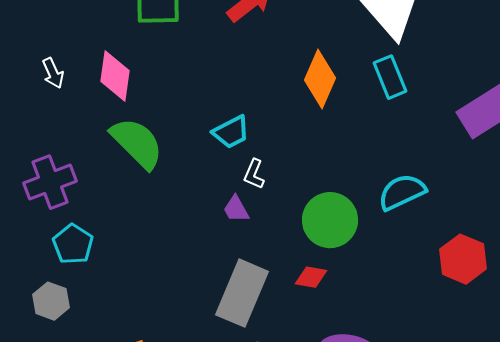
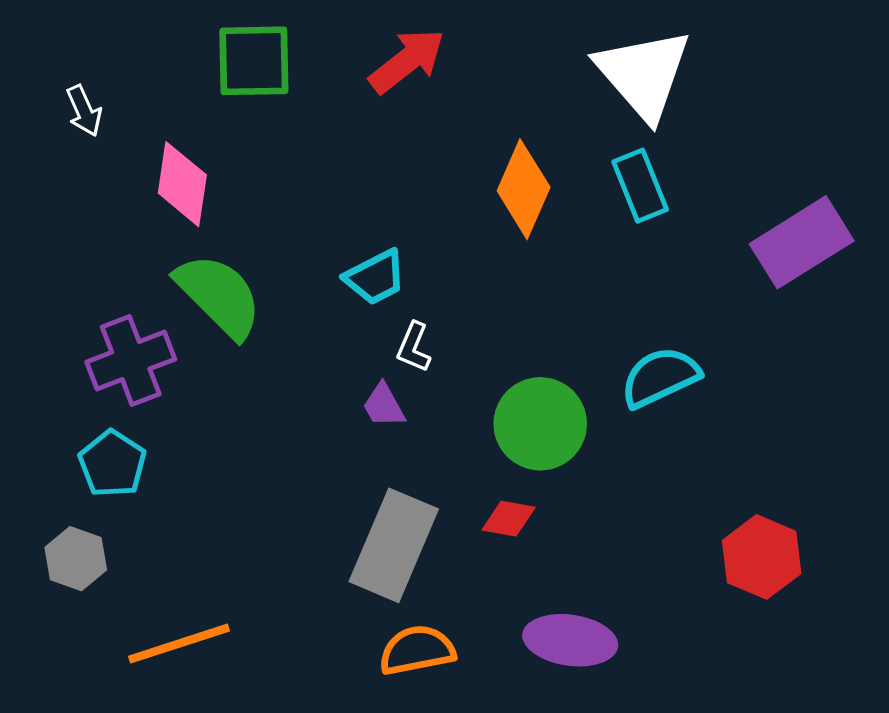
white arrow: (53, 73) -> (84, 111), moved
purple cross: (50, 182) -> (131, 361), moved
red hexagon: (463, 259) -> (762, 557), moved

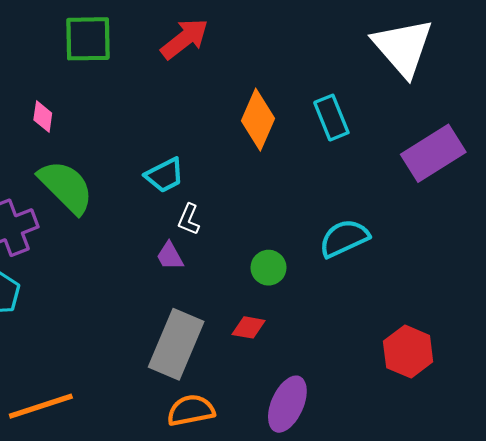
white triangle: (643, 74) -> (403, 47), moved
pink diamond: (182, 184) -> (43, 116), size x0.6
green circle: (540, 424) -> (269, 268), size x0.6
purple ellipse: (570, 640) -> (287, 404), turned -74

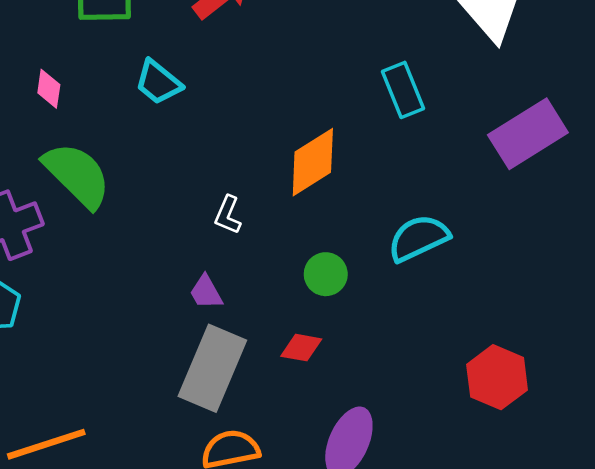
orange diamond: (258, 120) -> (313, 162), moved, turned 34
cyan trapezoid: (165, 175) -> (158, 82), moved, turned 66
purple trapezoid: (170, 256) -> (206, 292), moved

